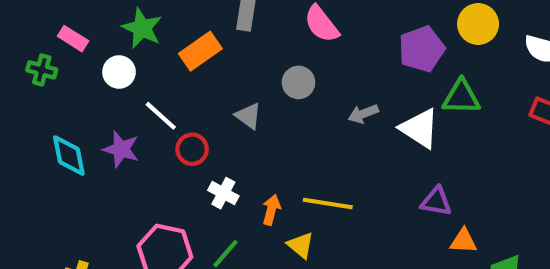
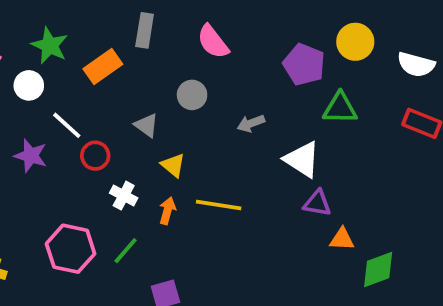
purple pentagon: (422, 49) -> (304, 65), turned -30
white triangle: (420, 128) -> (302, 159), moved
yellow triangle: (301, 245) -> (173, 165), moved

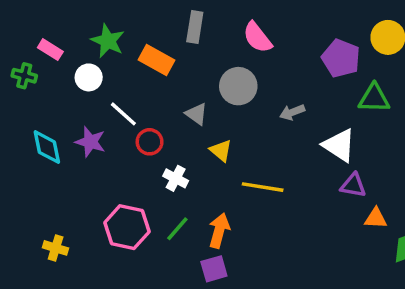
orange rectangle: (103, 66) -> (156, 60), turned 64
gray circle: (192, 95) -> (238, 86), size x1.4
orange arrow: (167, 211) -> (219, 231), moved, size x1.4

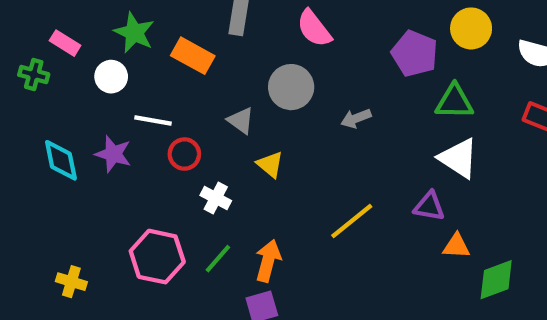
white line: (123, 114) -> (153, 121), turned -32
white triangle: (339, 145) -> (459, 158), moved
yellow line: (263, 187) -> (352, 221), moved, turned -48

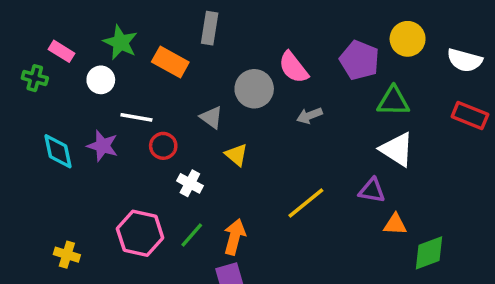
pink semicircle: (314, 28) -> (293, 67), moved

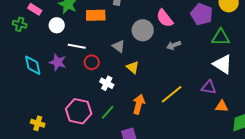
orange rectangle: (170, 62) -> (96, 15), turned -30
orange arrow: (235, 237) -> (139, 104), moved

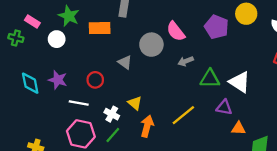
green triangle: (221, 37) -> (210, 79), moved
white line: (77, 46) -> (79, 103), moved
yellow triangle: (133, 67) -> (135, 103), moved
white cross: (107, 83) -> (112, 114), moved

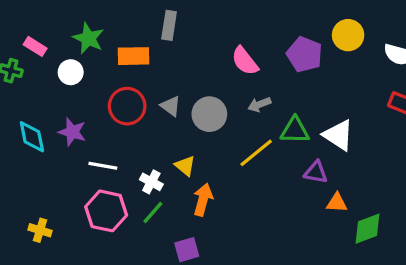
gray circle: (151, 45) -> (209, 114), moved
red circle: (95, 80) -> (127, 106), moved, size x1.5
yellow line: (183, 115) -> (256, 153), moved

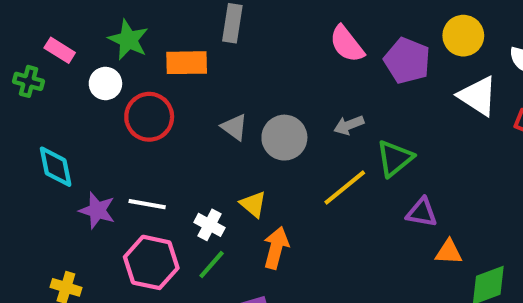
pink semicircle: (245, 61) -> (347, 44), moved
red circle: (127, 106) -> (149, 117), moved
green triangle: (295, 130) -> (395, 158), turned -40
purple star: (72, 132) -> (97, 210), moved
white triangle: (338, 135) -> (478, 96), moved

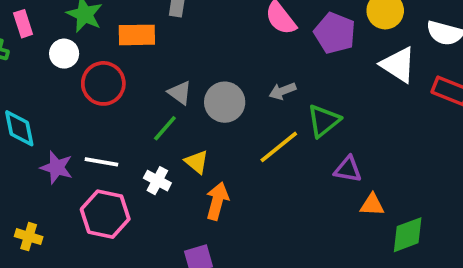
pink rectangle: (60, 50) -> (23, 24), turned 40
green line: (212, 264) -> (165, 128), moved

